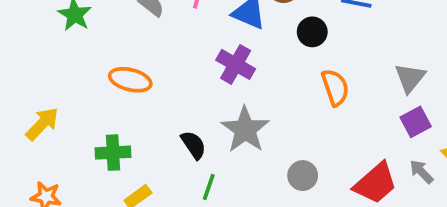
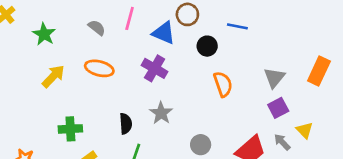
orange ellipse: (130, 80) -> (99, 68), moved
yellow arrow: (42, 124) -> (53, 76), moved
gray star: (245, 130) -> (161, 113), size x0.7
black semicircle: (193, 145) -> (126, 124), turned 30

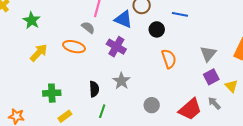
gray semicircle: (97, 28) -> (88, 27), moved
yellow triangle: (304, 130) -> (231, 86), moved

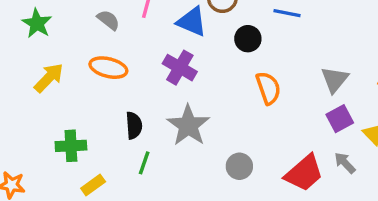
gray semicircle: (88, 27) -> (108, 20), moved
gray star: (121, 81) -> (188, 125), size x1.4
black semicircle: (94, 89) -> (134, 125), moved
green line: (102, 111) -> (144, 163), moved

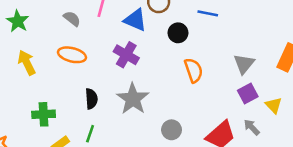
yellow arrow: (49, 78) -> (27, 63), turned -70
green line: (144, 163) -> (90, 134), moved

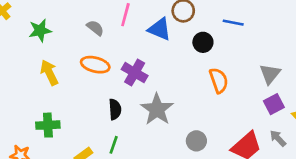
green star: (18, 21) -> (40, 30), turned 30
purple cross: (126, 55) -> (135, 73), moved
green cross: (44, 114) -> (48, 125), moved

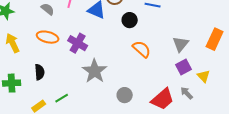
orange semicircle: (219, 80) -> (142, 49), turned -30
black semicircle: (115, 109) -> (40, 72), moved
green line: (114, 145) -> (62, 98), turned 40

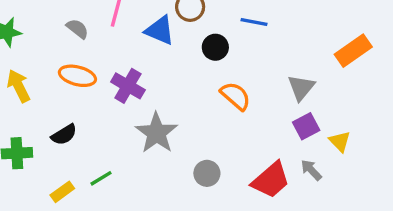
orange rectangle: (215, 39) -> (353, 51), moved, turned 30
black semicircle: (40, 72) -> (64, 135), turned 63

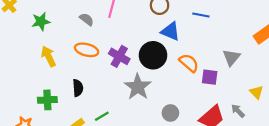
blue triangle: (160, 30) -> (170, 31), moved
black circle: (215, 47) -> (153, 55), moved, size x1.6
purple square: (306, 126) -> (210, 77), moved, turned 35
black semicircle: (64, 135) -> (78, 88), turned -63

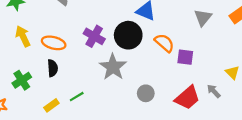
orange ellipse: (87, 50) -> (54, 43), moved
gray triangle: (231, 57) -> (203, 18), moved
green cross: (47, 100) -> (22, 80), turned -30

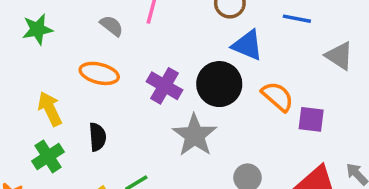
gray triangle: (203, 18) -> (339, 56), turned -36
yellow arrow: (23, 36) -> (50, 109), moved
orange ellipse: (54, 43) -> (99, 73), moved

